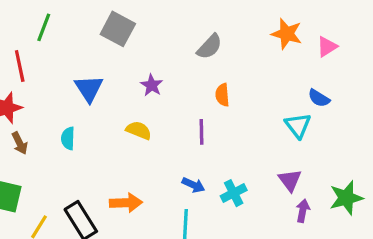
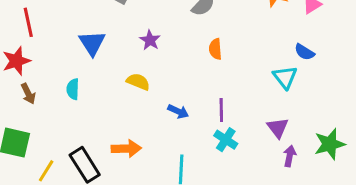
purple line: (201, 132) -> (221, 110), moved
blue arrow: (193, 185) -> (178, 111), moved
cyan cross: (234, 193) -> (226, 140), turned -30

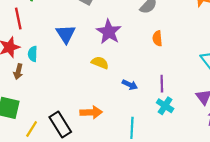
purple star: (150, 40) -> (109, 32), size x1.6
cyan semicircle: (73, 89) -> (33, 54), moved
brown arrow: (28, 94) -> (18, 72), turned 40

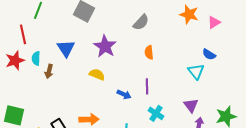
cyan semicircle: (33, 54) -> (36, 58), moved
brown arrow: (18, 72) -> (49, 71), moved
purple line: (162, 84) -> (147, 86), moved

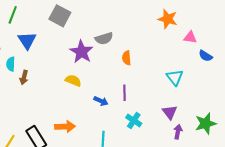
gray semicircle: (141, 22) -> (104, 38), moved, turned 30
pink triangle: (214, 22) -> (190, 37), moved, turned 40
blue triangle: (66, 48) -> (27, 40), moved
blue semicircle: (209, 54) -> (206, 56), moved

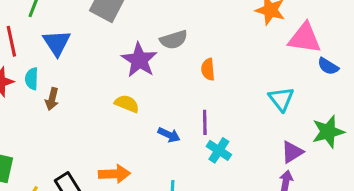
pink triangle: (190, 37) -> (305, 38), size x1.6
purple triangle: (170, 112) -> (292, 152), moved, turned 35
cyan cross: (134, 120) -> (219, 150), moved
green star: (206, 124) -> (328, 132), moved

